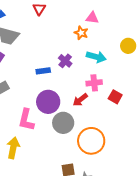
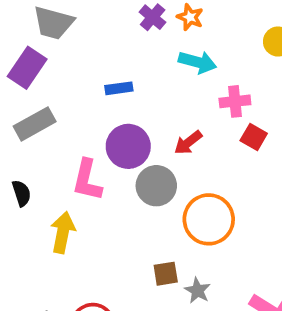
cyan arrow: (96, 57) -> (198, 62), moved
purple cross: (65, 61) -> (153, 17), moved
pink cross: (94, 83) -> (235, 101), moved

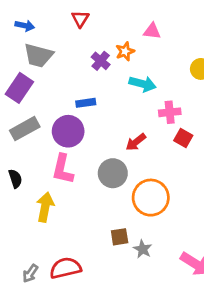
purple cross: (153, 17) -> (101, 61), moved
orange star: (190, 17) -> (125, 51), moved, turned 30
purple circle: (128, 146) -> (68, 131), moved

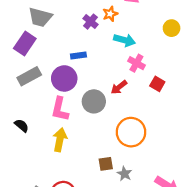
pink cross: (170, 112) -> (136, 63), moved, turned 35
gray circle: (113, 173) -> (94, 101), moved
black semicircle: (15, 179) -> (22, 126), moved, turned -32
yellow arrow: (45, 207) -> (60, 140), moved

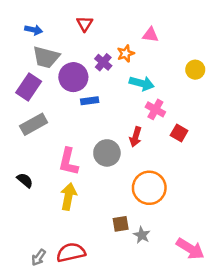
purple circle: (64, 78) -> (73, 77), moved
red arrow: (119, 87) -> (136, 137), turned -35

